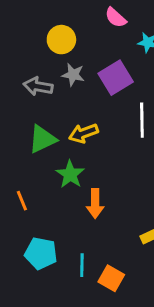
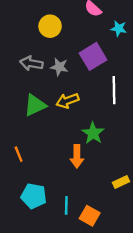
gray star: (73, 75) -> (59, 67), moved
green star: (70, 174) -> (93, 133), moved

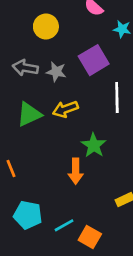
cyan line: (66, 205) -> (64, 225), turned 60

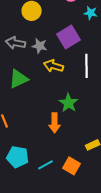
yellow arrow: (65, 109) -> (54, 66), moved, turned 36
orange square: (90, 237) -> (72, 166), moved

